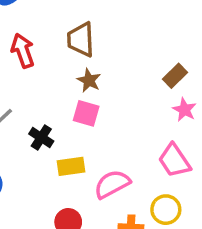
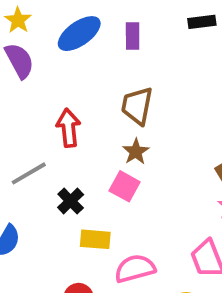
red arrow: (23, 51) -> (68, 128), moved

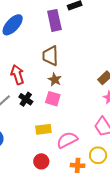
purple rectangle: (133, 36) -> (54, 20), moved, size x1.5
black cross: (71, 201) -> (26, 99), moved

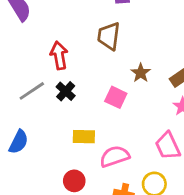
brown star: (55, 80) -> (141, 73), moved
pink square: (53, 99) -> (116, 97), moved

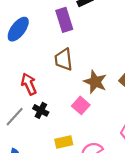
brown star: (141, 73) -> (95, 82), size x1.5
pink square: (116, 97) -> (81, 105), turned 30

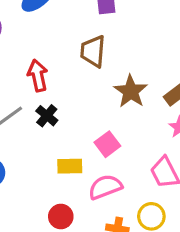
pink square: (81, 105) -> (107, 144), moved

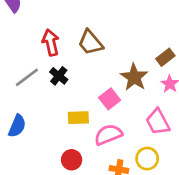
brown trapezoid: (93, 51) -> (90, 43), moved, turned -44
brown star: (131, 91) -> (134, 77), moved

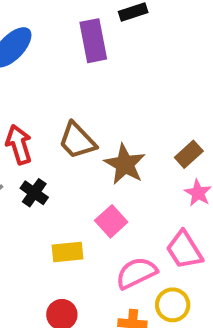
brown star: (134, 77) -> (125, 164), moved
pink semicircle: (108, 135) -> (136, 273), moved

